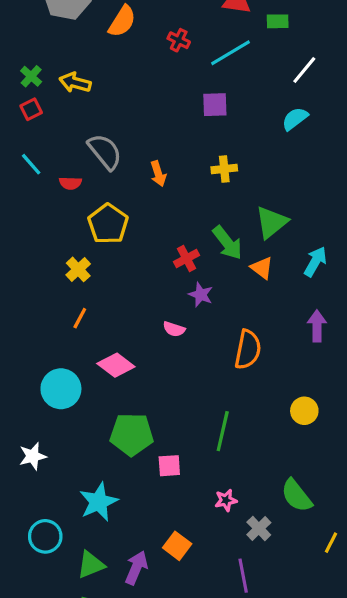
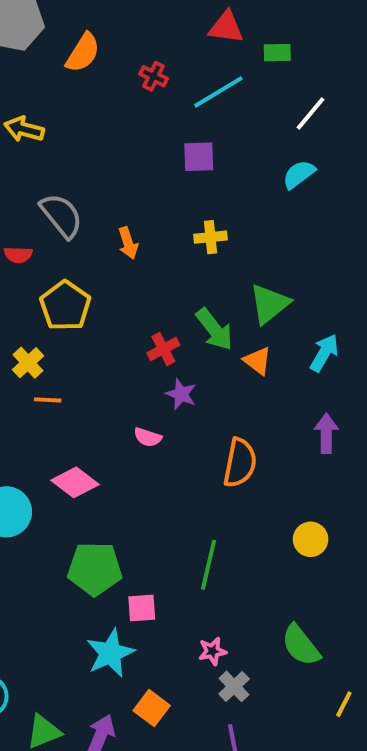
orange line: (80, 318) -> (48, 400), moved, turned 65
cyan star: (99, 502) -> (110, 653), moved
gray cross: (259, 529) -> (234, 686), moved

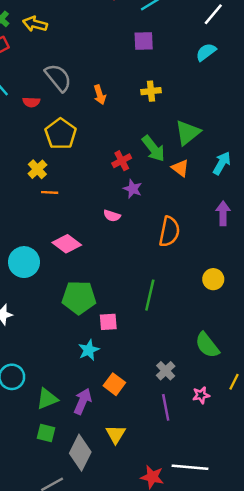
pink star: (212, 651) -> (201, 395), moved
cyan star: (110, 653) -> (89, 350), size x0.7

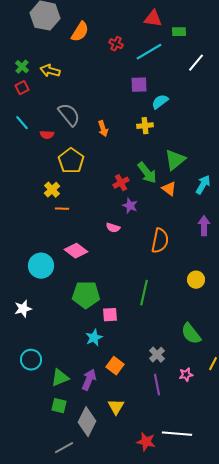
cyan semicircle: (206, 52) -> (160, 102), moved

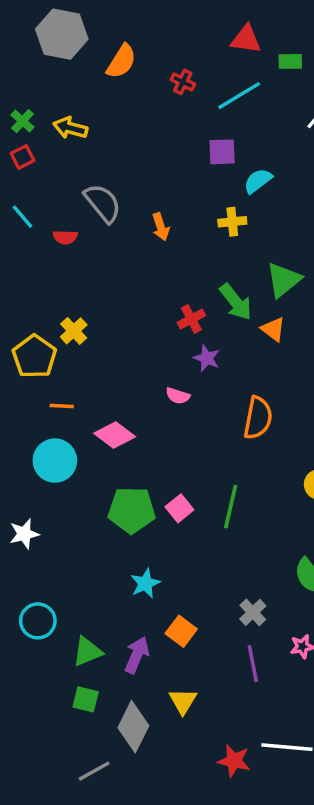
yellow pentagon: (71, 161) -> (34, 357), moved
orange line: (62, 209) -> (62, 406), moved
pink square: (110, 315) -> (179, 508), moved, turned -35

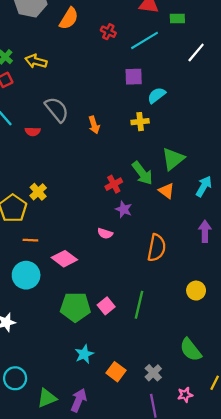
orange square: (181, 631) -> (116, 372), moved

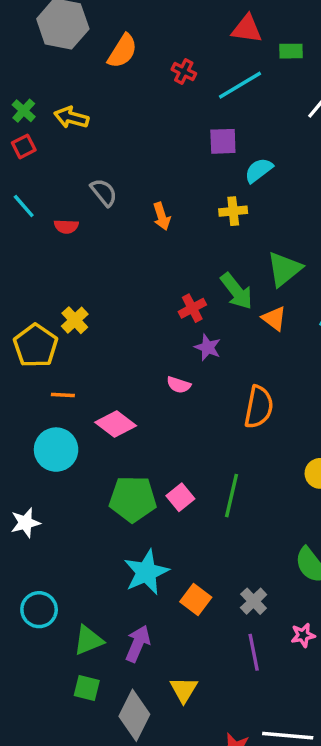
gray semicircle: (57, 110) -> (104, 192), size x0.7
cyan star: (84, 354) -> (146, 572), size x1.5

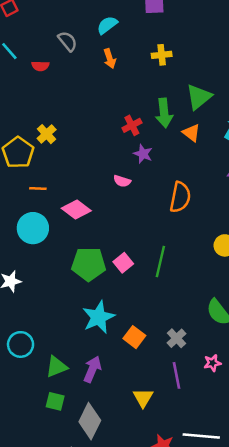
cyan semicircle: (259, 170) -> (107, 25), moved
green arrow: (237, 291) -> (164, 113), turned 32
yellow triangle: (184, 690) -> (143, 398), moved

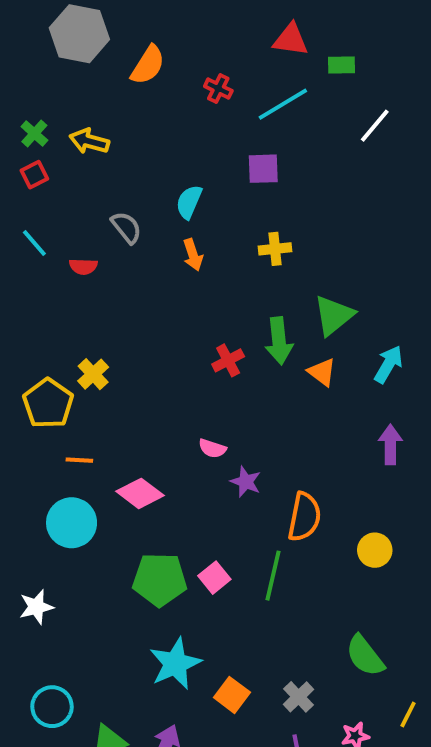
cyan semicircle: (107, 25) -> (189, 202), turned -30
purple star: (143, 154) -> (246, 482), moved
orange semicircle: (180, 197) -> (304, 517), moved

